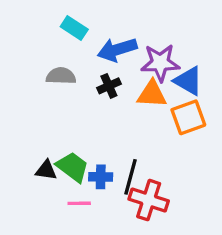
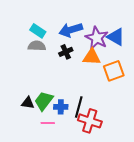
cyan rectangle: (74, 28) -> (38, 31), moved
purple star: (160, 63) -> (97, 38), turned 30
blue triangle: (188, 81) -> (116, 37), moved
green trapezoid: (73, 167) -> (44, 101), turned -90

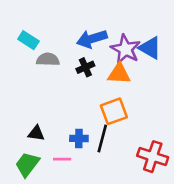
cyan rectangle: (38, 31) -> (28, 40), moved
orange square: (114, 71) -> (114, 111), moved
green trapezoid: (44, 101) -> (27, 164), moved
red cross: (90, 121) -> (153, 157), moved

